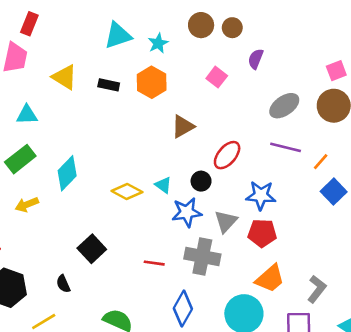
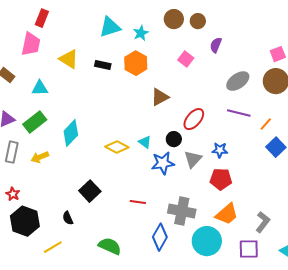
blue star: (261, 195) -> (220, 150), size x0.7
gray triangle: (226, 221) -> (193, 159), moved
gray cross: (202, 257) -> (182, 211), moved

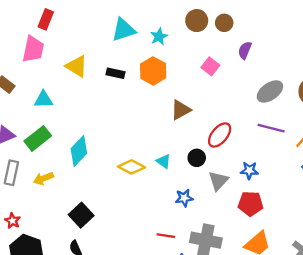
blue star: (163, 163) -> (184, 198), moved, size x0.7
black square: (90, 191) -> (81, 215), moved
red line: (138, 202) -> (166, 236), moved

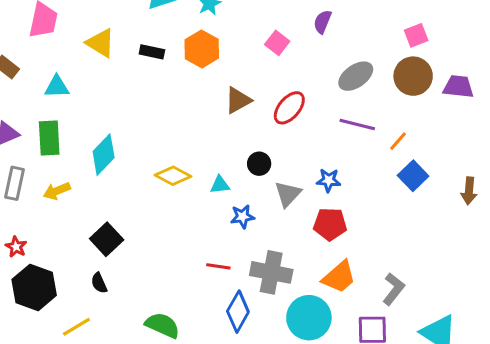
red ellipse: (220, 135) -> (289, 108), moved
green rectangle: (38, 138) -> (49, 138), turned -55
cyan triangle: (164, 161) -> (220, 185), moved, turned -42

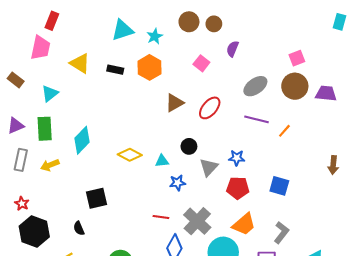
cyan triangle: (57, 87) -> (50, 93), turned -36
blue square: (413, 176) -> (279, 186), moved, turned -30
black square: (107, 239) -> (97, 198), moved, turned 30
gray cross: (271, 272) -> (197, 221), turned 32

